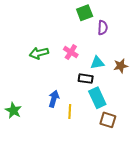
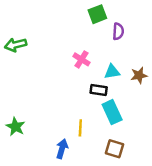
green arrow: (39, 53) -> (15, 45), moved
blue arrow: (54, 99) -> (62, 149), moved
brown square: (108, 120) -> (115, 149), moved

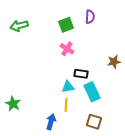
green square: (97, 14) -> (66, 25), moved
purple semicircle: (118, 31) -> (90, 17), moved
green arrow: (15, 45) -> (19, 26), moved
cyan triangle: (112, 72) -> (68, 87), moved

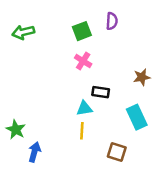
cyan rectangle: (92, 92) -> (137, 117), moved
blue arrow: (51, 122) -> (34, 152), moved

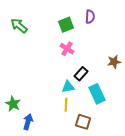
green arrow: (23, 32) -> (19, 26), turned 54
black rectangle: (101, 92) -> (81, 74), turned -56
cyan rectangle: (137, 117) -> (97, 94), moved
brown square: (117, 152) -> (83, 122), moved

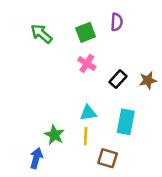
green arrow: (19, 26) -> (41, 34), moved
black rectangle: (81, 74) -> (118, 79), moved
cyan rectangle: (97, 94) -> (126, 122), turned 36
green star: (13, 104) -> (54, 135), moved

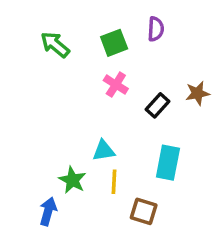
brown star: (148, 80) -> (197, 93), moved
cyan triangle: (88, 113) -> (104, 151), moved

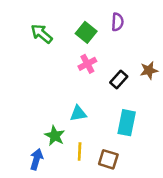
green square: (114, 43) -> (86, 32), turned -30
pink cross: (116, 85) -> (87, 64), turned 30
yellow line: (114, 182) -> (80, 151), moved

